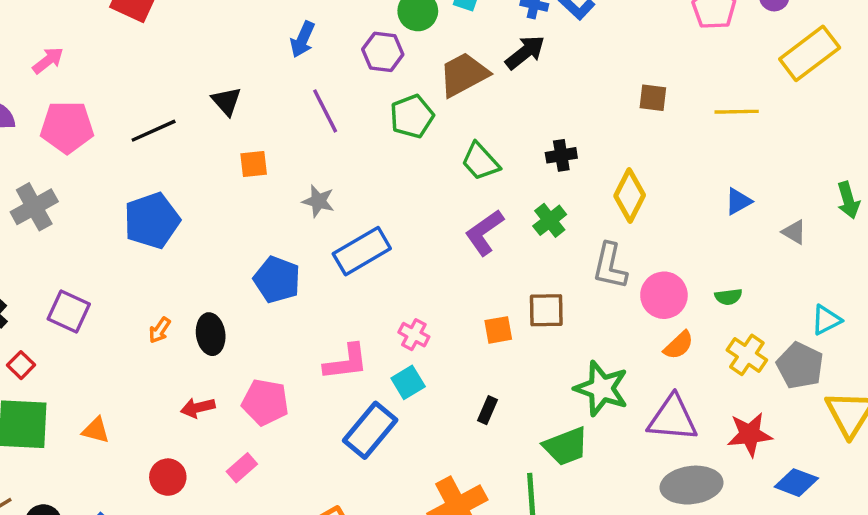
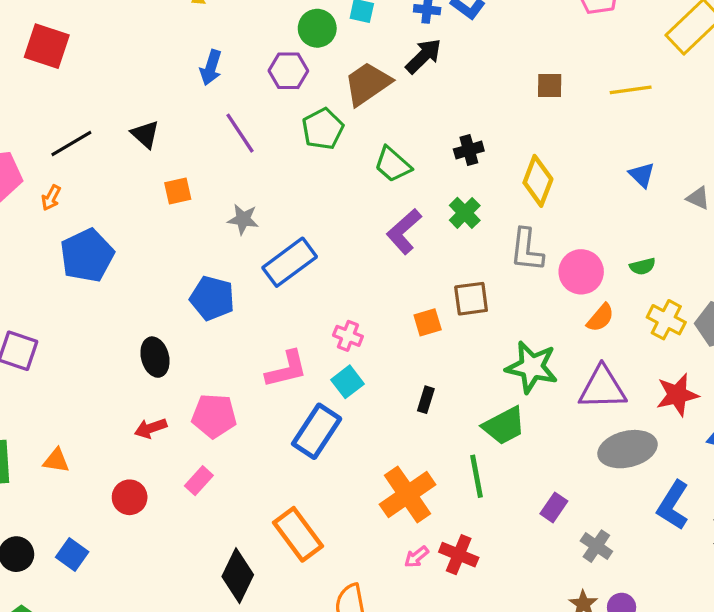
black line: (154, 131) -> (71, 144), moved
blue triangle: (738, 201) -> (642, 175), turned -40
orange arrow: (160, 330) -> (51, 198), moved

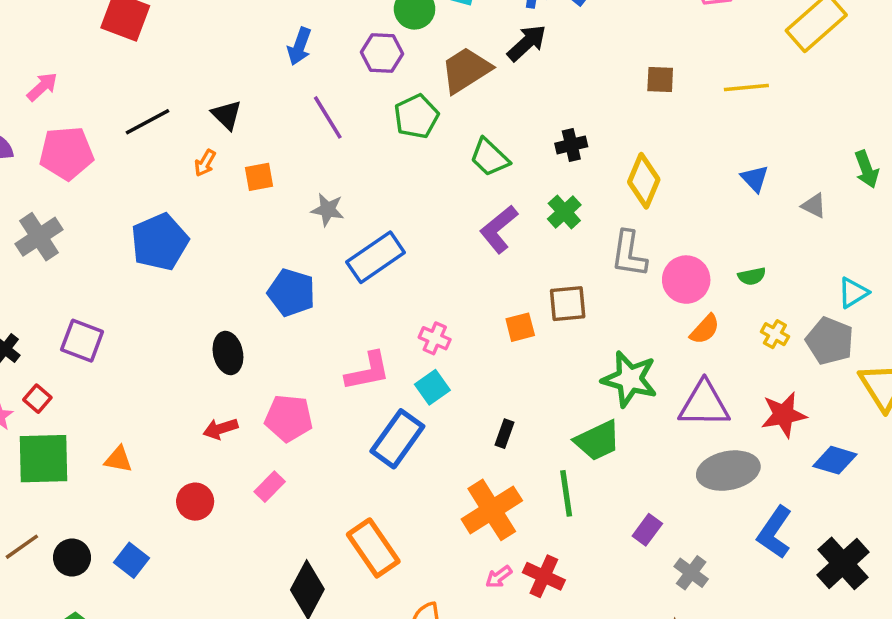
orange arrow: (51, 198) -> (205, 163), moved
yellow cross: (666, 320) -> (775, 334), size x0.7
black rectangle: (426, 400) -> (504, 434), moved

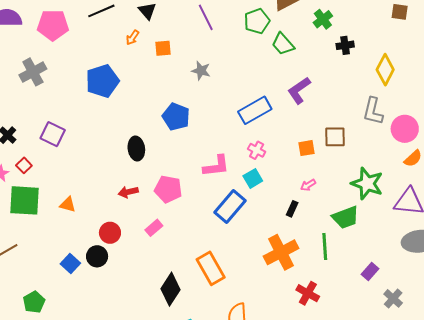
green trapezoid: (489, 157) -> (283, 44), moved
green cross: (564, 212) -> (323, 19), moved
blue rectangle: (376, 257) -> (255, 110), moved
black circle: (72, 558) -> (97, 256), moved
pink arrow: (499, 577) -> (308, 185), moved

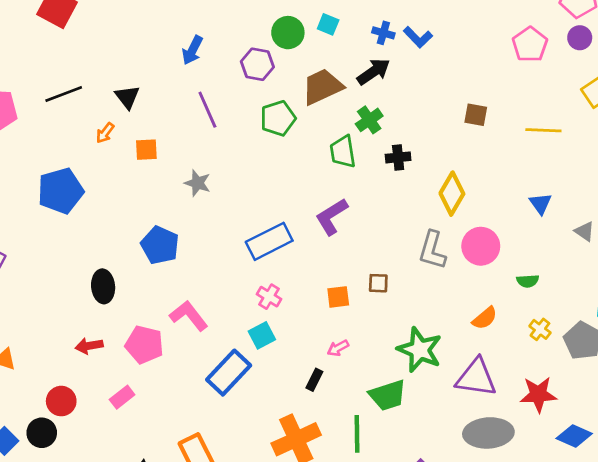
green trapezoid: (283, 44) -> (343, 152), moved, turned 30
pink circle: (405, 129) -> (481, 246), moved
brown square: (335, 137) -> (378, 283), size x0.7
pink L-shape: (216, 166) -> (189, 316), moved, turned -124

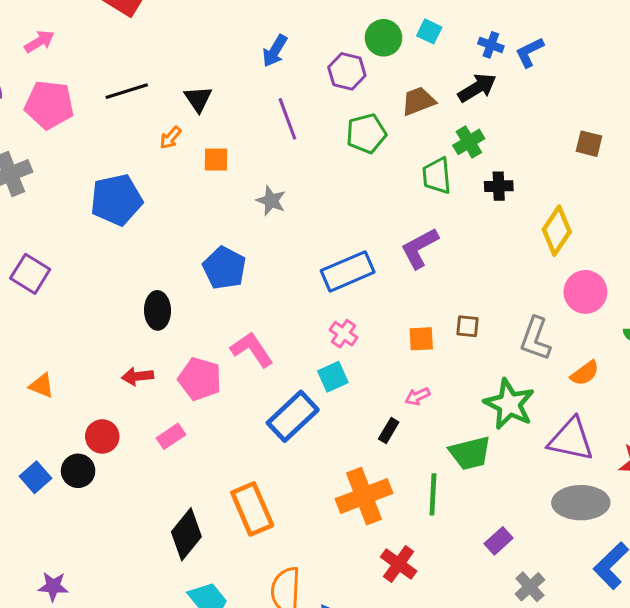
blue L-shape: (418, 37) -> (529, 52), turned 104
brown trapezoid: (322, 87) -> (418, 101), size x0.7
gray L-shape: (432, 250) -> (535, 339), moved

